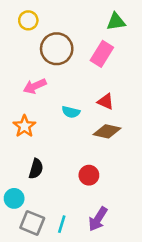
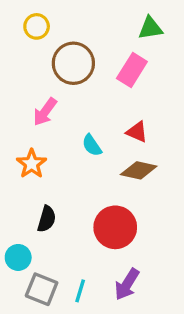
pink arrow: (35, 86) -> (45, 112), turned -30
cyan semicircle: (71, 112) -> (92, 145), turned 42
red circle: (89, 175) -> (115, 227), size x1.6

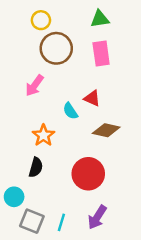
yellow circle: (37, 26) -> (41, 20), moved
green triangle: (150, 28) -> (100, 19), moved
pink rectangle: (132, 70) -> (101, 53), turned -40
red triangle: (137, 132) -> (92, 98), moved
orange star: (32, 164) -> (43, 135), moved

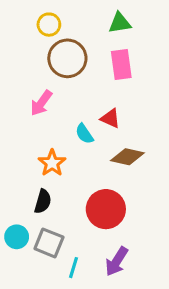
gray square: (32, 221) -> (49, 243), moved

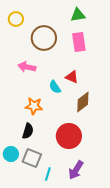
yellow circle: (49, 25) -> (16, 19), moved
pink arrow: (41, 103) -> (27, 67), turned 66
brown diamond: (127, 157) -> (83, 102), turned -50
orange star: (52, 163) -> (34, 106), turned -30

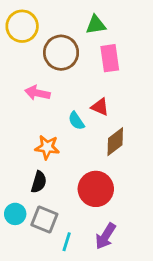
green triangle: (78, 15) -> (96, 25), moved
yellow circle: (16, 19) -> (22, 26), size x1.5

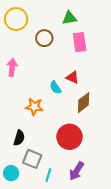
brown circle: (61, 53) -> (44, 38), size x0.7
pink arrow: (37, 93) -> (12, 67), moved, turned 84
black semicircle: (39, 182) -> (19, 138), moved
cyan circle: (15, 214) -> (11, 173), moved

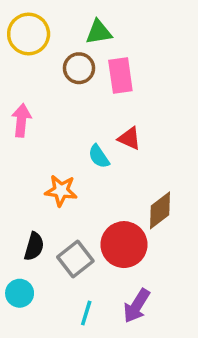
green triangle: (69, 18) -> (99, 32), moved
pink rectangle: (80, 42) -> (120, 75), moved
brown diamond: (84, 103) -> (160, 210), moved
gray square: (32, 159) -> (75, 259), moved, turned 30
cyan circle: (11, 173) -> (20, 293), moved

